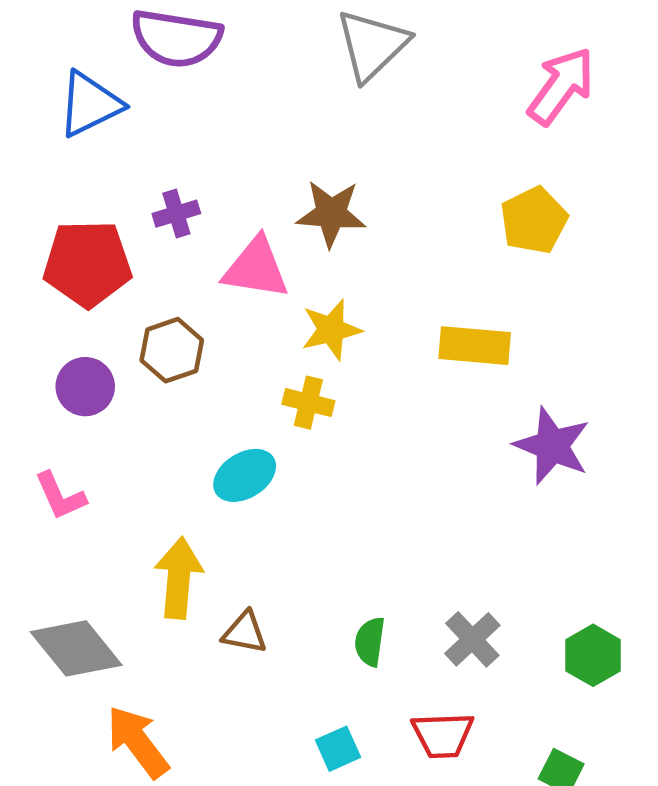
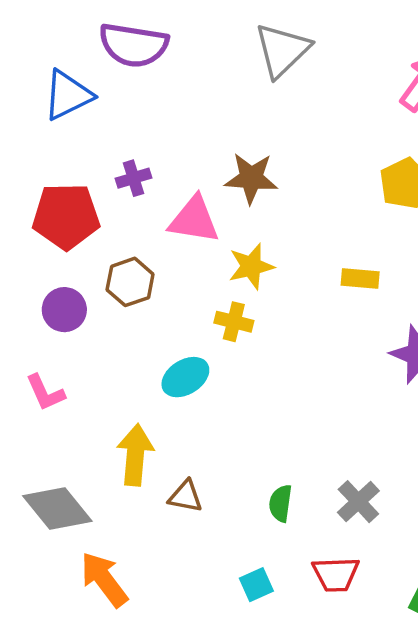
yellow rectangle: (475, 346) -> (360, 278), size x0.7

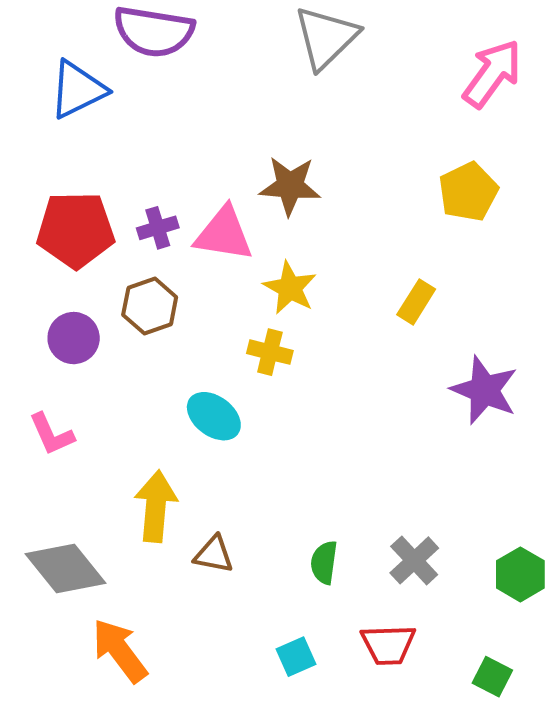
purple cross: (134, 178) -> (158, 228), moved
yellow star: (251, 266) -> (290, 288), turned -30
yellow rectangle: (360, 278) -> (416, 302), turned -63
cyan ellipse: (185, 377) -> (214, 416), turned 69

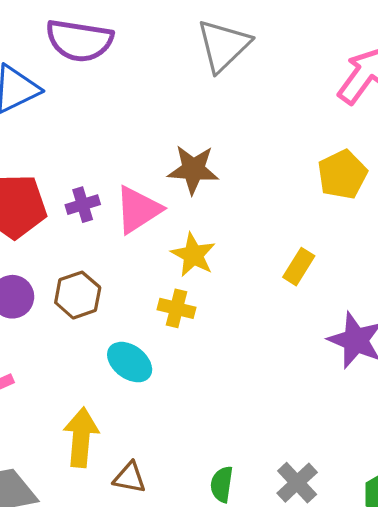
pink triangle: (224, 234) -> (138, 210), turned -42
brown hexagon: (150, 306) -> (78, 295), moved

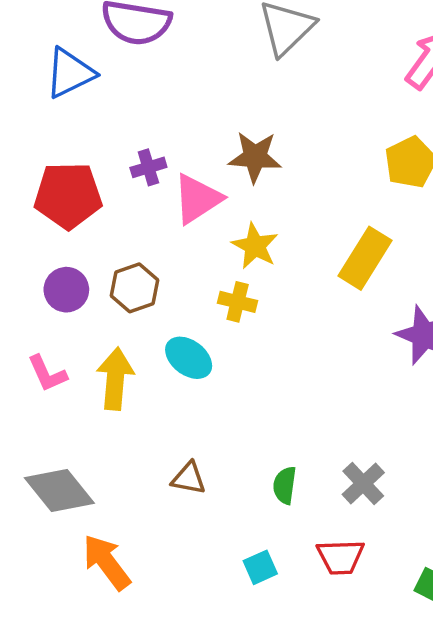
purple cross: (83, 205) -> (148, 167), moved
yellow rectangle: (299, 267) -> (365, 258), size x1.6
yellow arrow: (81, 437) -> (115, 379), moved

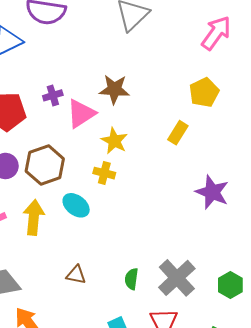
yellow rectangle: (365, 258) -> (178, 133), moved, size x0.7
brown hexagon: (134, 288) -> (45, 165), size x1.4
gray cross: (363, 484) -> (177, 278), size x1.5

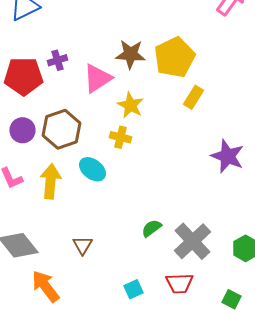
yellow pentagon: (204, 92) -> (174, 57), moved, size x1.4
purple cross: (53, 95) -> (58, 60), moved
brown triangle: (76, 275) -> (82, 245), moved, turned 50
green semicircle: (131, 279) -> (152, 228), moved, turned 45

